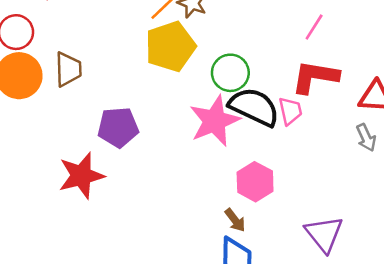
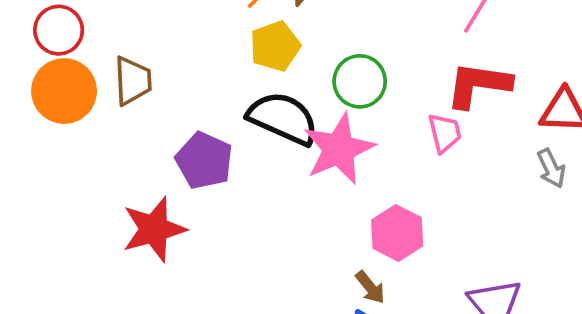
yellow pentagon: (170, 47) -> (275, 46), size x0.7
black semicircle: (254, 107) -> (283, 118), moved
purple pentagon: (118, 127) -> (204, 161), turned 30

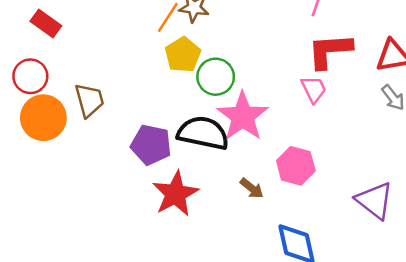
green circle: (360, 81) -> (216, 77), moved
black semicircle: (283, 118) -> (203, 133), moved
red star: (154, 229) -> (175, 194), moved
brown arrow: (370, 287) -> (252, 188), moved

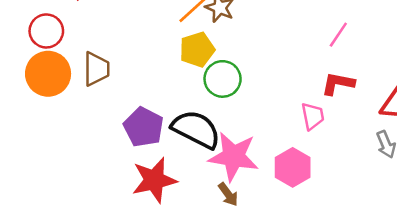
red L-shape: (330, 51) -> (338, 84), size x0.7
pink star: (243, 116) -> (234, 157), moved, turned 30
pink hexagon: (296, 166) -> (293, 167), moved

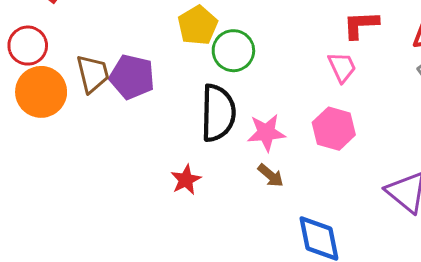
purple pentagon: (144, 127) -> (132, 77), moved
black semicircle: (196, 129) -> (218, 113), turned 78
pink star: (234, 157) -> (266, 133), size x0.7
red star: (154, 180) -> (186, 180), size x0.6

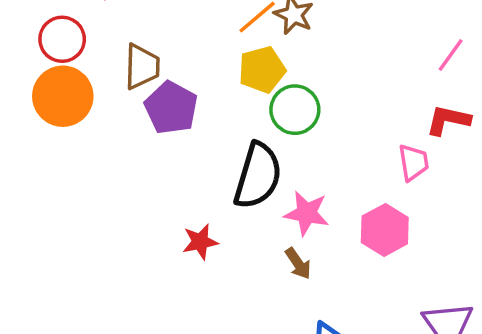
brown trapezoid: (93, 74) -> (142, 67), moved

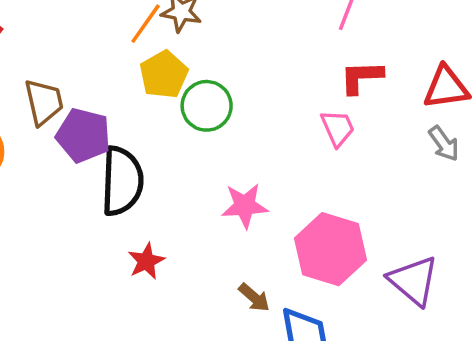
black semicircle: (258, 176) -> (122, 181), moved
pink hexagon: (385, 230) -> (330, 249), moved, size x1.4
brown arrow: (298, 264) -> (254, 297), moved

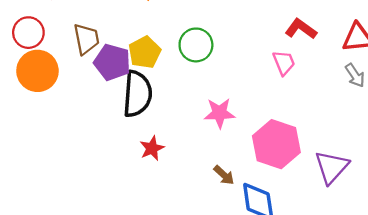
yellow pentagon: (164, 74) -> (145, 52), moved
red L-shape: (361, 77) -> (301, 29), turned 36
purple triangle: (413, 281) -> (332, 167), turned 30

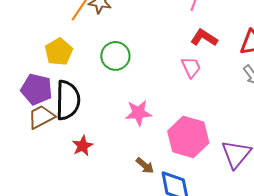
brown trapezoid: (86, 39) -> (41, 117), moved, turned -104
yellow pentagon: (145, 52) -> (59, 52), moved
purple pentagon: (112, 62) -> (36, 89), moved

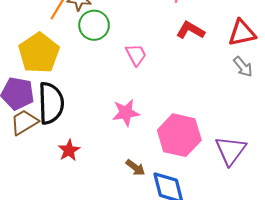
yellow pentagon: (59, 52) -> (39, 53), size x1.4
green circle: (115, 56) -> (94, 25), moved
pink trapezoid: (191, 67) -> (136, 55), moved

